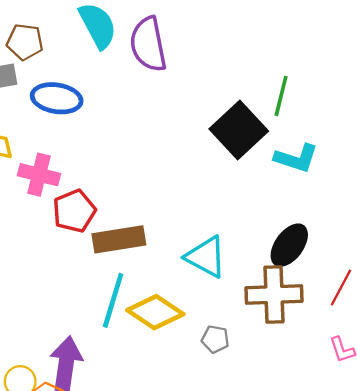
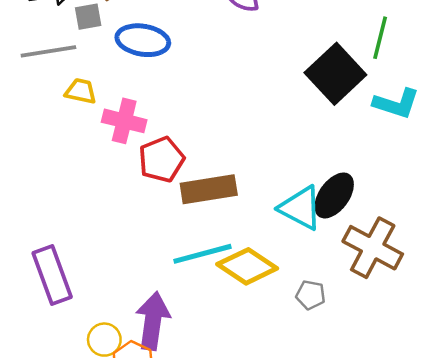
black ellipse: (289, 245) -> (334, 195), moved
brown cross: (274, 295) -> (373, 248), turned 30
cyan line: (113, 300) -> (202, 254), turned 58

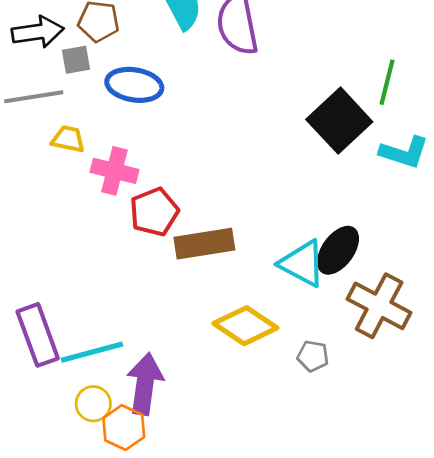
cyan line: (202, 254) -> (92, 352), moved

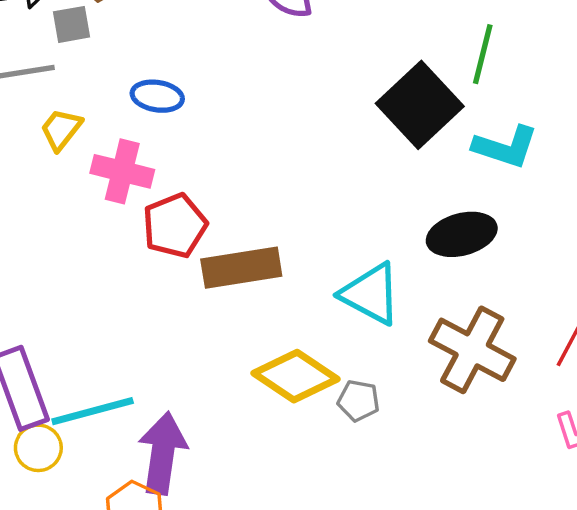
blue ellipse: (134, 85) -> (157, 96), moved, size x0.7
yellow trapezoid: (68, 139) -> (61, 129), turned -64
black ellipse: (338, 250) -> (462, 234), moved, turned 39
gray pentagon: (313, 356) -> (358, 401), moved
yellow circle: (93, 404) -> (38, 448), moved

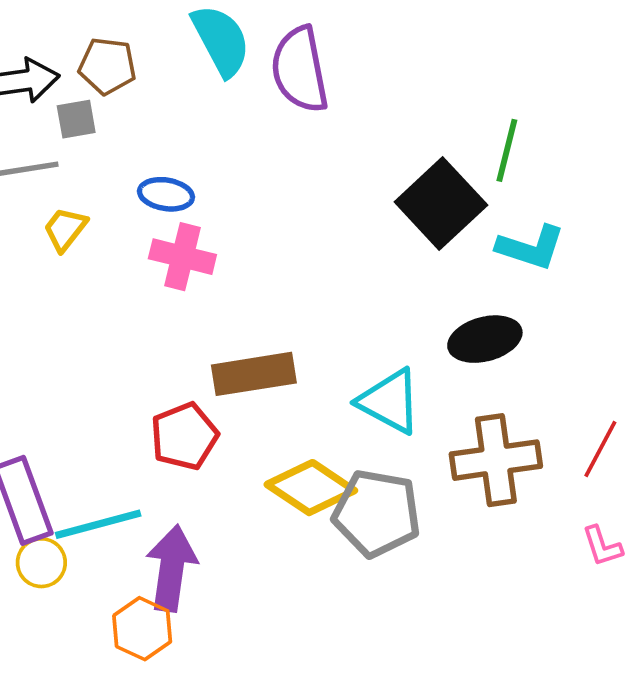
pink cross: (122, 171) -> (182, 257), moved
red pentagon: (175, 226) -> (184, 436), moved
brown cross: (472, 350) -> (496, 460), turned -36
gray pentagon: (358, 401) -> (377, 513), size x2.0

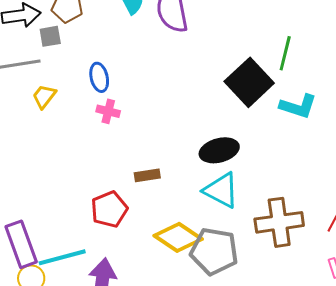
blue ellipse: (166, 194) -> (99, 77), turned 68
pink cross: (182, 257) -> (108, 111), size x0.7
black ellipse: (485, 339) -> (219, 150), moved
brown rectangle: (254, 374) -> (147, 175), size x0.6

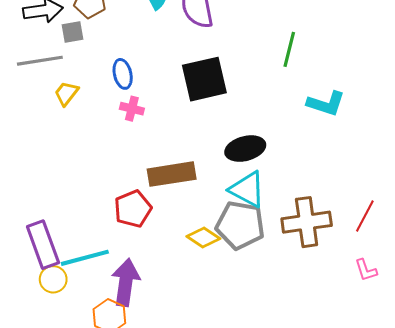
green line: (285, 53) -> (289, 49), moved
black square: (249, 82) -> (204, 79), moved, turned 30
brown rectangle: (147, 175) -> (172, 174), size x1.8
yellow diamond: (178, 237) -> (203, 237), size x0.7
gray pentagon: (214, 251) -> (240, 225), moved

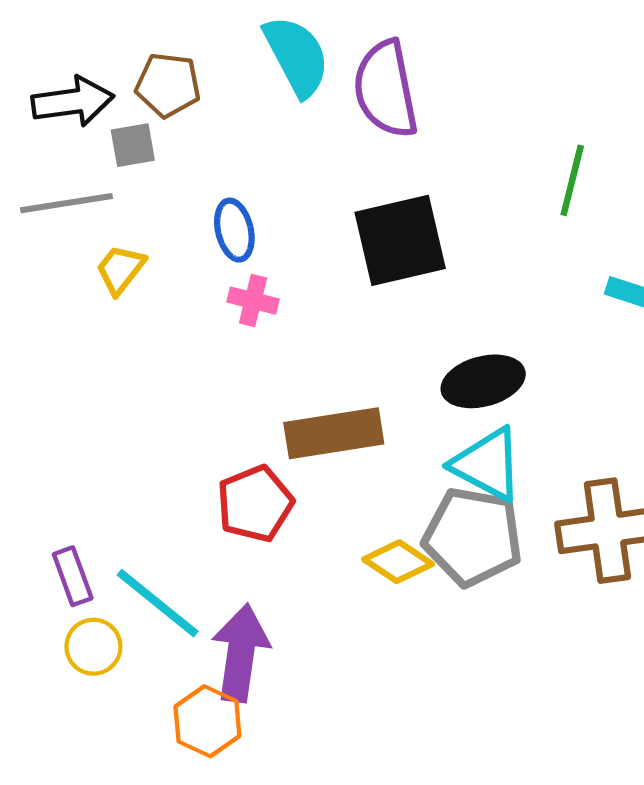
purple rectangle: (43, 245) -> (73, 576), size x0.6
cyan line: (85, 258) -> (158, 603), turned 54

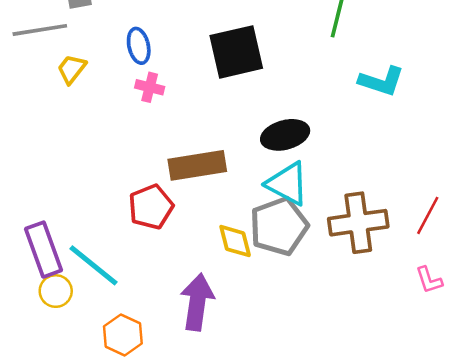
gray pentagon: (473, 537) -> (279, 226), turned -30
yellow diamond: (398, 562) -> (235, 241), turned 42
purple rectangle: (73, 576) -> (44, 250), size x1.6
purple arrow: (241, 653) -> (197, 302), moved

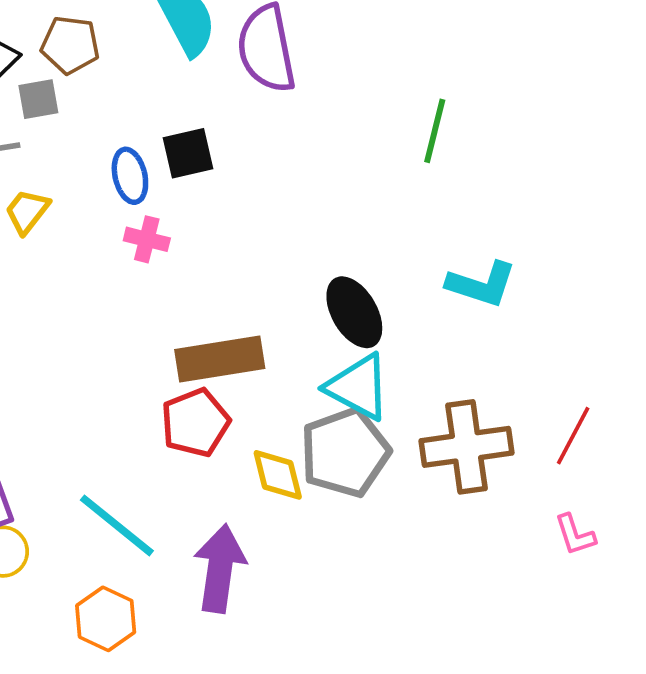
black square: (236, 52) -> (188, 153), moved, size x0.6
cyan L-shape: (381, 81) -> (481, 284), moved
black ellipse: (285, 135) -> (354, 312), turned 75
red pentagon: (151, 207) -> (195, 423), moved
cyan line: (94, 265) -> (117, 525), moved

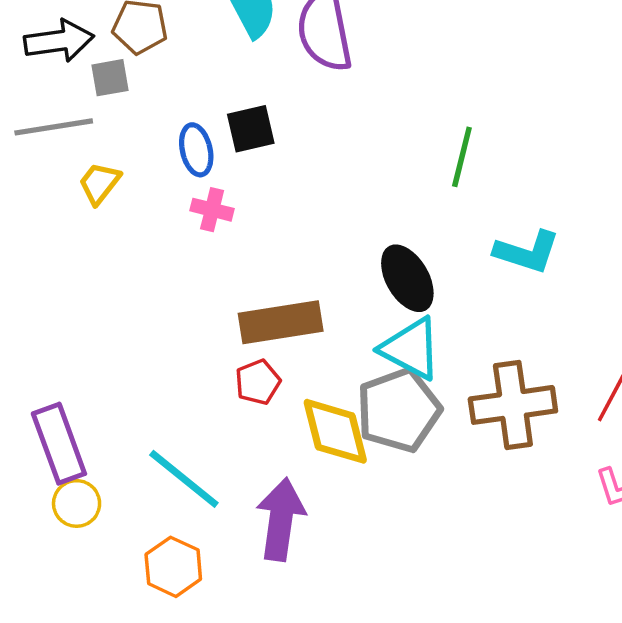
green line: (435, 131) -> (462, 157), moved
red pentagon: (195, 423) -> (258, 382), size x0.7
yellow diamond: (278, 475) -> (335, 431), size x1.4

